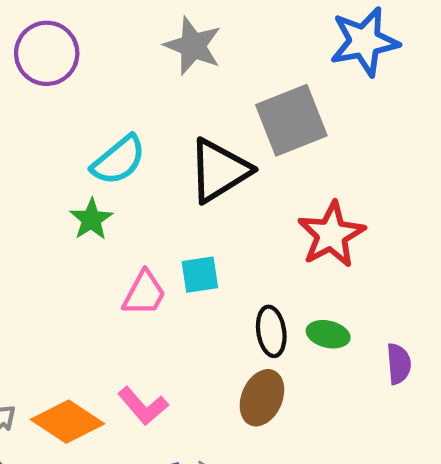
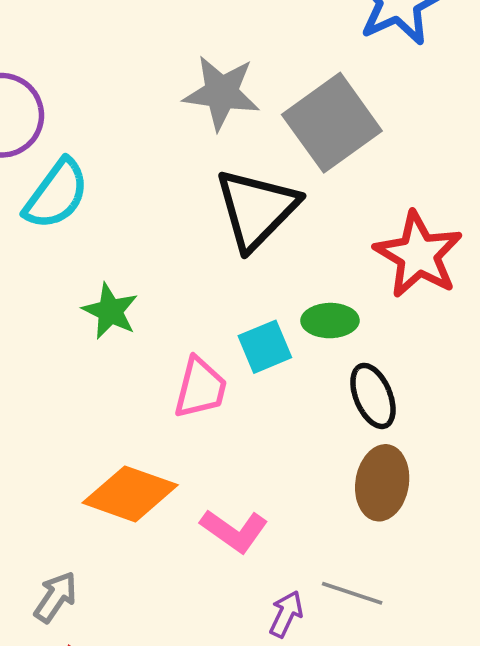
gray star: (193, 46) -> (221, 93), moved
cyan semicircle: (119, 160) -> (56, 194), moved
green ellipse: (328, 334) -> (330, 321), moved
orange diamond: (68, 422) -> (130, 494), moved

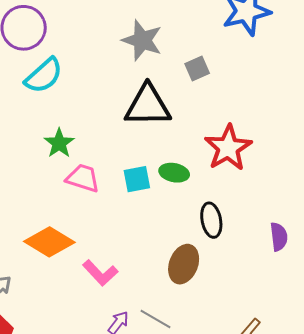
gray square: (332, 123) -> (197, 68), size x0.5
black triangle: (256, 209) -> (148, 106), turned 33
pink trapezoid: (200, 388) -> (83, 178), moved, turned -99
black ellipse: (373, 396) -> (211, 220), moved

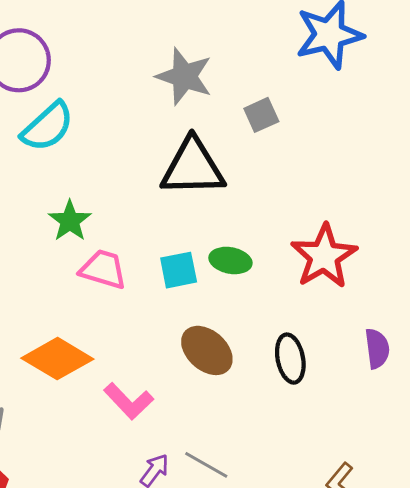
red star: (228, 148) -> (324, 256), moved
black ellipse: (211, 220) -> (290, 359), moved
brown ellipse: (184, 264) -> (207, 350), moved, turned -69

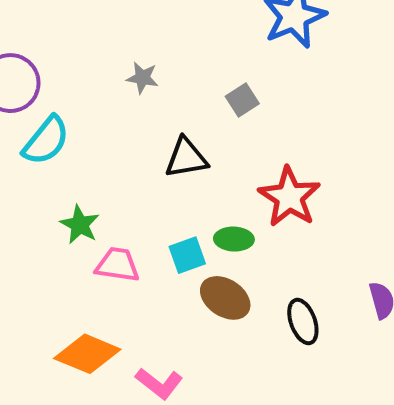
gray star: (184, 76) -> (142, 78), moved, size x0.6
black triangle: (193, 167) -> (186, 158), size x0.7
red star: (324, 256) -> (289, 197), moved
brown ellipse: (207, 350) -> (225, 298), moved

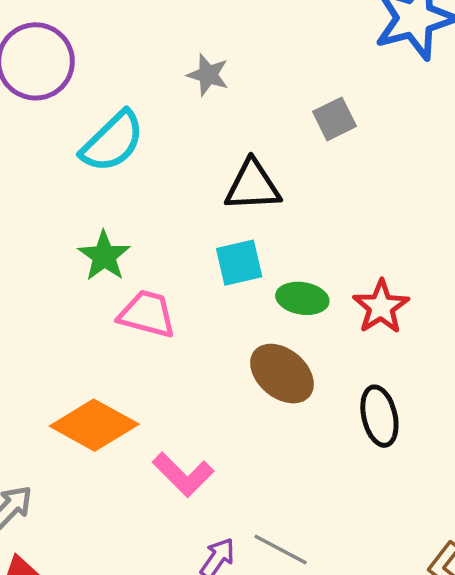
cyan semicircle: (46, 141) -> (113, 142), moved
red star: (289, 197) -> (381, 307), moved, size x0.7
cyan square: (187, 255) -> (239, 263), moved

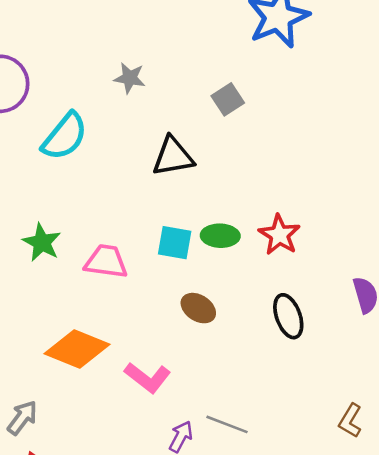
green star: (104, 256) -> (42, 242), moved
cyan square: (239, 263) -> (175, 243), moved, turned 30
brown ellipse: (282, 374) -> (198, 308), moved, size x0.7

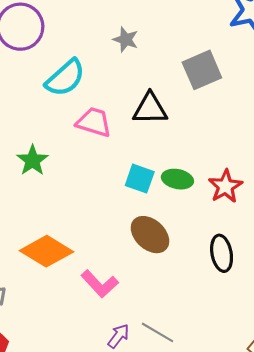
gray square: (228, 99) -> (202, 70), size x1.5
pink trapezoid: (106, 262) -> (94, 122), moved
brown ellipse: (198, 308) -> (150, 235), size x1.4

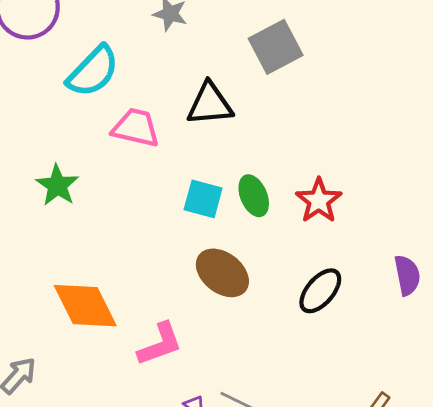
green ellipse: (177, 179) -> (254, 196), turned 60
orange diamond: (46, 251) -> (85, 306), turned 36
black ellipse: (222, 253) -> (320, 291), turned 56
pink L-shape: (100, 284) -> (160, 344), turned -63

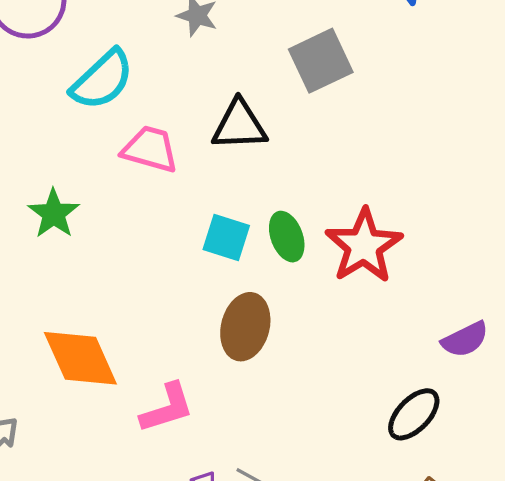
red star: (319, 201) -> (364, 246), size x1.4
brown ellipse: (222, 273) -> (245, 327), turned 64
purple semicircle: (407, 275) -> (465, 339), turned 72
black ellipse: (320, 291) -> (414, 414), moved

